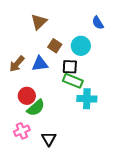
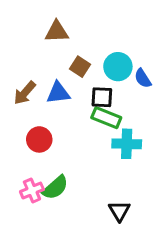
brown triangle: (39, 22) -> (57, 32), turned 42
blue semicircle: (98, 23) -> (143, 78), moved
green semicircle: (36, 108) -> (55, 188), moved
black triangle: (49, 139) -> (119, 211), moved

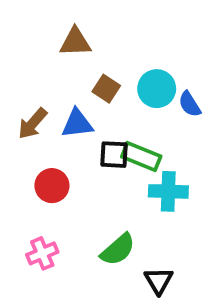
black square: (102, 97) -> (114, 155), moved
green semicircle: (55, 188) -> (118, 250), moved

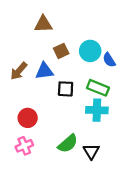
brown square: (106, 89) -> (61, 51), turned 32
green rectangle: (141, 156) -> (98, 88), moved
red circle: (52, 186) -> (28, 118), moved
black triangle: (159, 281) -> (91, 151), moved

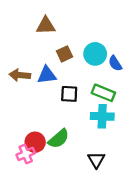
brown arrow: (19, 71) -> (20, 75), turned 54
red circle: (28, 118) -> (35, 142), moved
green semicircle: (68, 144) -> (59, 139), moved

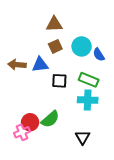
brown triangle: (46, 26) -> (54, 24), moved

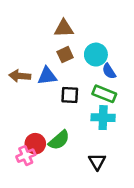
blue semicircle: (99, 55) -> (109, 71), moved

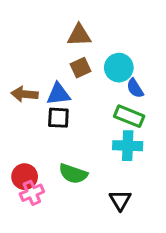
black square: (70, 95) -> (58, 118), moved
green semicircle: (59, 140) -> (73, 174), turned 60
red circle: (35, 144) -> (25, 177), moved

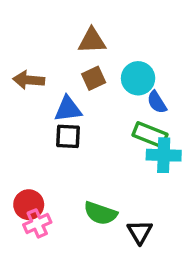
brown arrow: (25, 94) -> (29, 80), moved
cyan cross: (128, 146) -> (164, 155), moved
green semicircle: (73, 174) -> (100, 213), moved

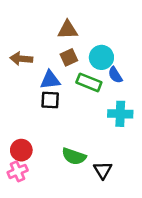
green rectangle: (150, 135) -> (89, 82), moved
pink cross: (37, 223) -> (18, 171), moved

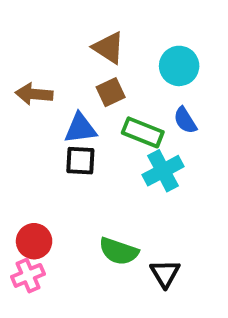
brown triangle: (68, 30) -> (109, 48), turned 35
cyan circle: (101, 57) -> (179, 66), moved
cyan cross: (120, 114) -> (163, 171), moved, turned -30

